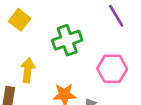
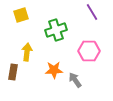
yellow square: (20, 20) -> (21, 15), turned 35

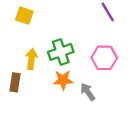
yellow square: (21, 15) -> (24, 16), turned 35
green cross: (56, 30) -> (61, 52), moved

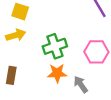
yellow arrow: (31, 59) -> (16, 35), moved, turned 66

